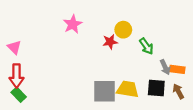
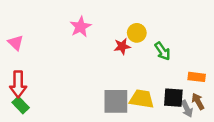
pink triangle: (14, 47) -> (16, 43), moved
gray arrow: (165, 67) -> (187, 109), moved

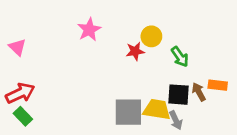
red arrow: (18, 84) -> (20, 93), turned -115
black square: (173, 98) -> (178, 95), moved
brown arrow: (198, 101) -> (199, 92), moved
gray arrow: (187, 109) -> (176, 120), moved

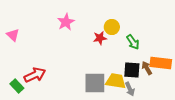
orange rectangle: (218, 85) -> (161, 63), size x1.5
red arrow: (20, 93) -> (35, 75), moved

